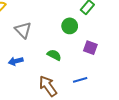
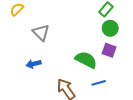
green circle: (70, 26) -> (110, 28), moved
green semicircle: (54, 55) -> (86, 60), moved, size x1.5

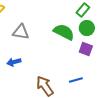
gray triangle: (41, 32) -> (21, 32), turned -36
green semicircle: (86, 60) -> (64, 32), moved

